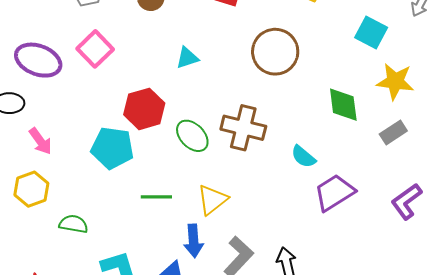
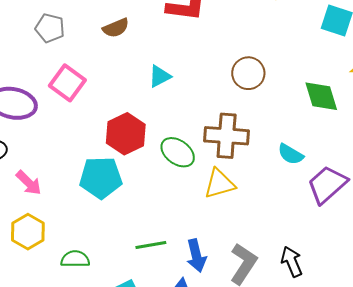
brown circle: (275, 52) -> (248, 73), moved, size x0.7
green line: (156, 197) -> (151, 245), moved
yellow triangle: (212, 200) -> (220, 184), moved, turned 32

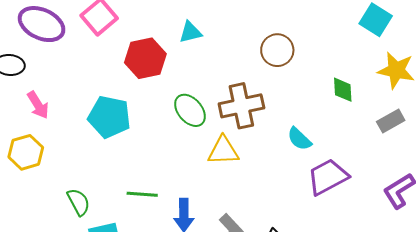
green diamond: (321, 96) -> (343, 90), size x0.7
red hexagon: (126, 134) -> (145, 58), moved
brown cross: (227, 136) -> (241, 106), turned -30
green semicircle: (75, 259) -> (79, 202), moved, turned 48

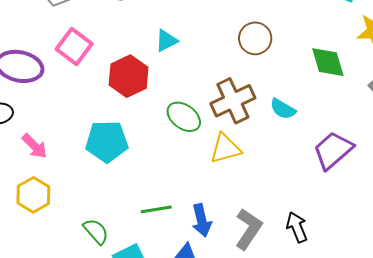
green diamond: (343, 90) -> (328, 62), size x1.4
cyan semicircle: (299, 139) -> (283, 109), moved

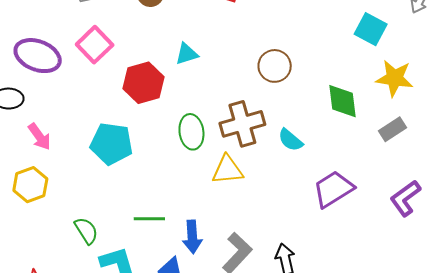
green ellipse: (184, 117) -> (191, 132), turned 36

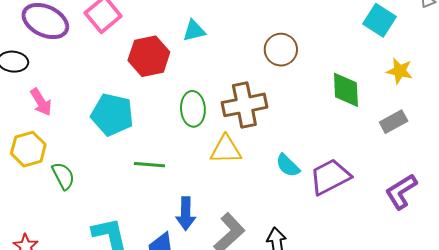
yellow star: (395, 78) -> (400, 71), size x0.7
cyan semicircle: (290, 140) -> (288, 165), moved
green line: (149, 219) -> (149, 165), moved
green semicircle: (86, 231) -> (63, 176), moved

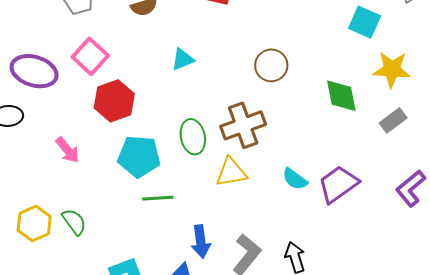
red hexagon: (149, 56) -> (114, 101), moved
yellow star: (400, 71) -> (392, 69), size x1.4
pink arrow: (41, 102) -> (67, 150), moved
cyan pentagon: (112, 115) -> (139, 156), moved
yellow hexagon: (28, 149) -> (34, 223), moved

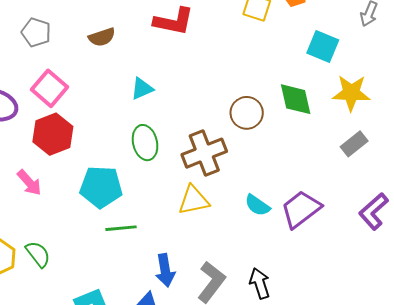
brown circle: (271, 65) -> (247, 113), moved
green diamond: (341, 96) -> (296, 99), moved
red hexagon: (114, 101) -> (53, 134), moved
green ellipse: (193, 137) -> (145, 143), moved

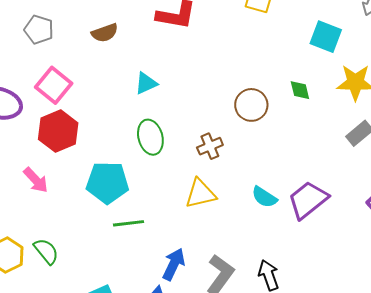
green diamond: (296, 99) -> (300, 90), size x0.6
brown cross: (204, 153) -> (210, 146), size x0.6
blue arrow: (165, 270) -> (174, 264), turned -144

